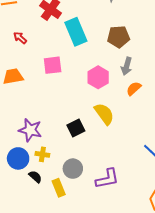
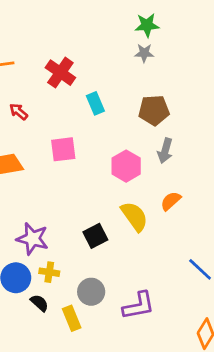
cyan rectangle: (76, 32) -> (95, 103), size x0.6
orange semicircle: (134, 88) -> (171, 201), moved

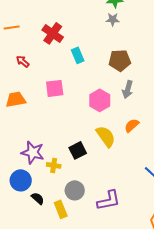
yellow cross: (49, 272) -> (54, 165), moved

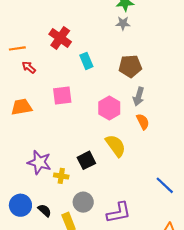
orange line: (12, 27) -> (17, 48), moved
orange semicircle: (132, 125) -> (143, 122), moved, turned 105
blue circle: (21, 180) -> (20, 205), moved

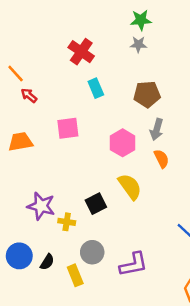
red cross: (60, 38) -> (81, 52), moved
orange line: (17, 48) -> (16, 74), turned 56
black semicircle: (45, 210) -> (47, 262), turned 80

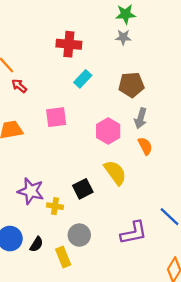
red cross: (81, 52) -> (69, 44), turned -30
cyan rectangle: (96, 88) -> (83, 79), turned 66
purple L-shape: (134, 264) -> (134, 233), moved

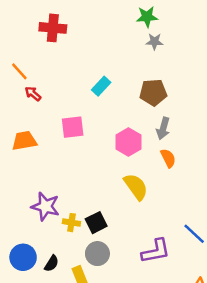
gray star: (123, 37) -> (154, 42), moved
red cross: (69, 44) -> (53, 28), moved
black square: (83, 189) -> (96, 223), moved

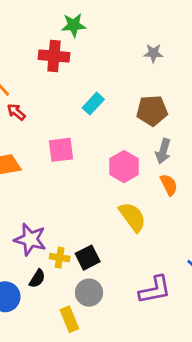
green star: (147, 17) -> (74, 25), moved
red cross: (53, 28) -> (54, 56), moved
black semicircle: (52, 263) -> (37, 279), moved

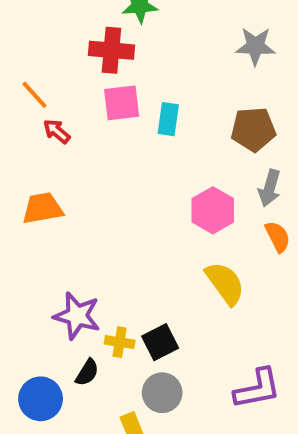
gray star: (153, 53) -> (255, 46), size x1.4
cyan rectangle: (93, 104) -> (168, 119), turned -35
pink square: (61, 150) -> (122, 103), moved

